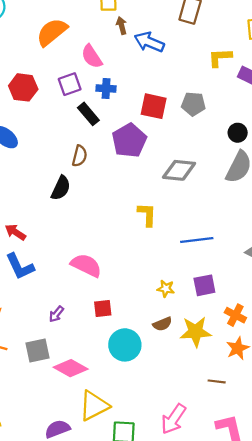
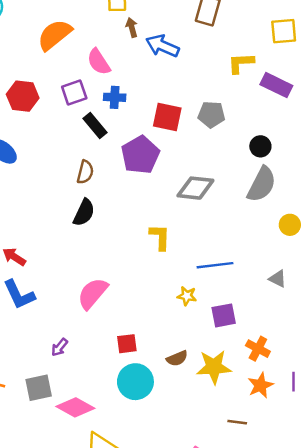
black semicircle: (61, 188) -> (84, 213), moved
pink semicircle: (86, 265) -> (93, 293), turned -76
yellow star: (166, 289) -> (187, 296), moved
red square: (103, 308) -> (127, 344), moved

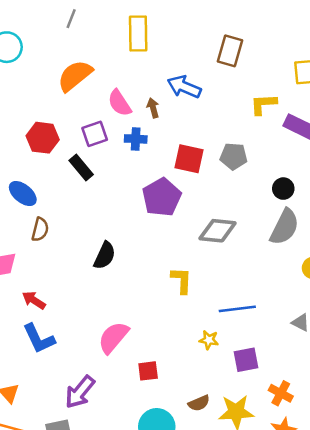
brown arrow: (132, 27) -> (153, 108), moved
black rectangle: (95, 126) -> (81, 167), moved
brown semicircle: (85, 172) -> (40, 229), moved
red square: (127, 344) -> (148, 371), moved
purple arrow: (59, 347) -> (80, 392), size x1.8

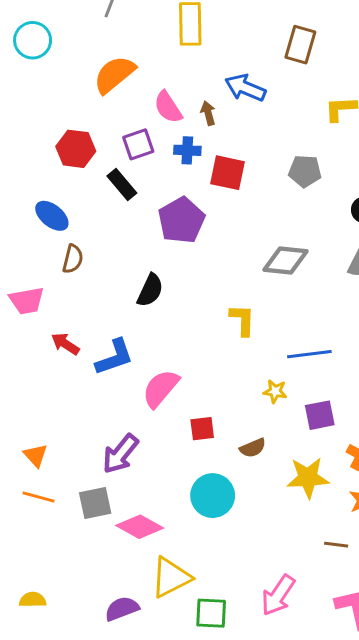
red square: (189, 159) -> (228, 173), moved
purple pentagon: (162, 197) -> (181, 220), moved
blue L-shape: (39, 339) -> (114, 357), moved, turned -84
brown semicircle: (199, 403) -> (253, 448), moved

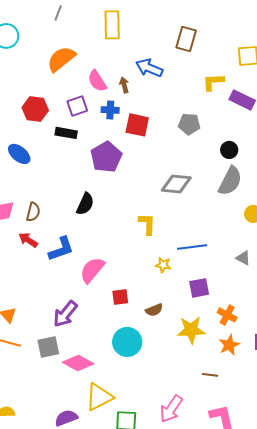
black rectangle: (122, 185) -> (66, 133), turned -40
brown semicircle: (73, 259) -> (33, 212), moved
yellow star: (275, 391) -> (163, 265), moved

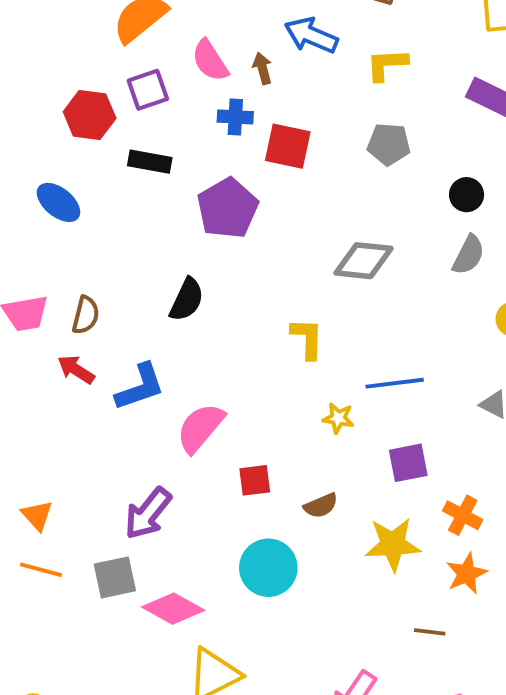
yellow L-shape: (213, 82) -> (387, 64), moved
purple square: (77, 106) -> (148, 90), moved
gray semicircle: (230, 181) -> (468, 255), size x0.7

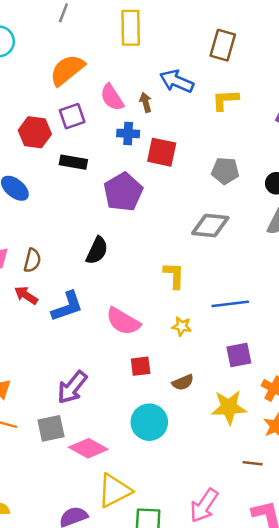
gray pentagon: (389, 144) -> (225, 171), moved
yellow star: (338, 418) -> (182, 326), moved
pink semicircle: (200, 428) -> (123, 321), moved, turned -100

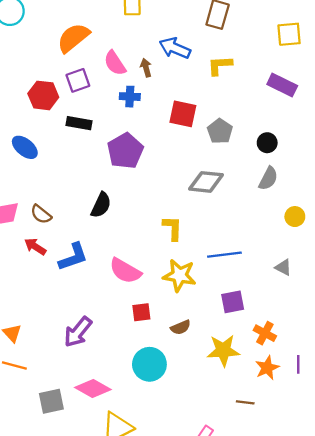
red square: (162, 152) -> (183, 114), moved
gray pentagon: (225, 171) -> (220, 131), turned 30
brown semicircle: (32, 260) -> (41, 214), turned 115
yellow star: (182, 326) -> (179, 275), size x1.8
gray square: (51, 428) -> (51, 401), moved

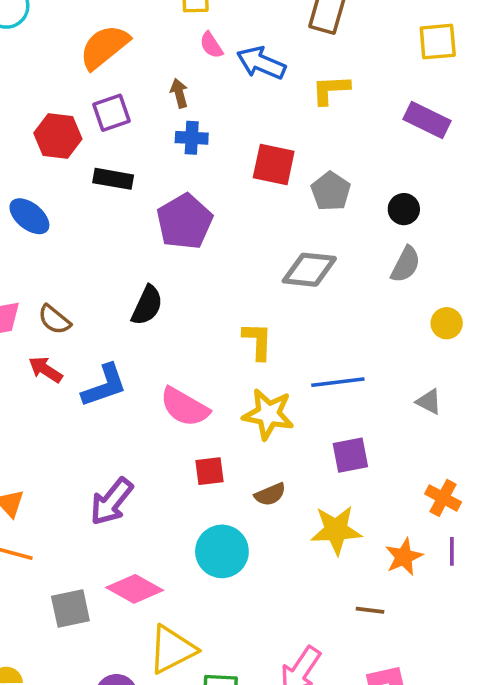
pink semicircle: (115, 63) -> (211, 45), moved, size x0.7
brown arrow: (146, 68) -> (179, 93), moved
orange cross: (265, 333) -> (443, 498), moved

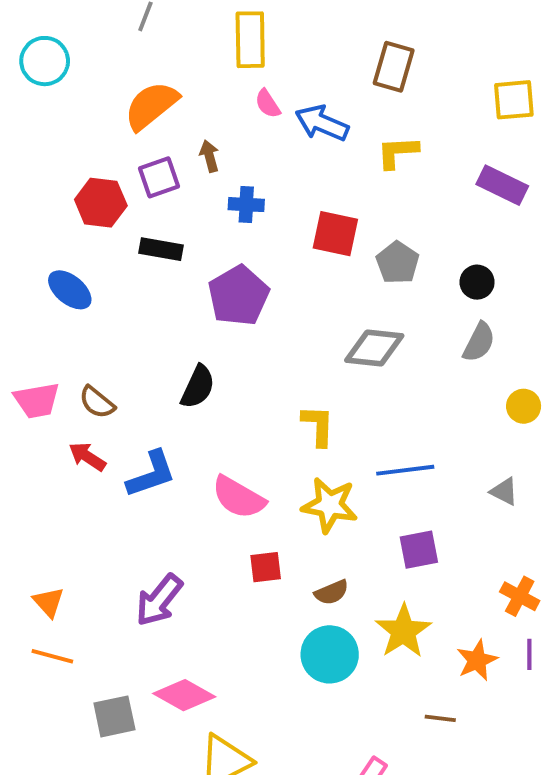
brown arrow: (179, 93) -> (209, 156), moved
yellow star: (336, 530) -> (403, 631), turned -30
cyan circle: (222, 551) -> (330, 654), moved

